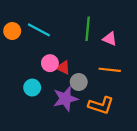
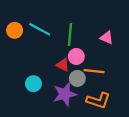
green line: (88, 29) -> (70, 35), moved
pink circle: (50, 63) -> (76, 56), moved
orange line: (110, 70) -> (94, 71), moved

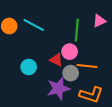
green line: (70, 35) -> (77, 30), moved
pink triangle: (107, 38) -> (99, 21), moved, turned -48
cyan circle: (33, 84) -> (29, 67), moved

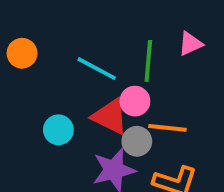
cyan line: (34, 25) -> (97, 69), moved
red triangle: (56, 60) -> (110, 116), size x1.5

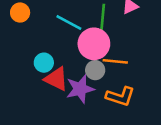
pink circle: (135, 101) -> (94, 44), size x1.6
red triangle: (110, 116) -> (56, 79), moved

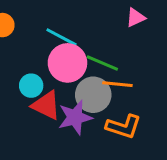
green line: (103, 18) -> (102, 63), moved, turned -72
pink circle: (94, 44) -> (67, 63), moved
gray circle: (95, 70) -> (93, 95), size x1.5

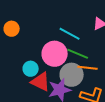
cyan line: (61, 37) -> (70, 34), moved

